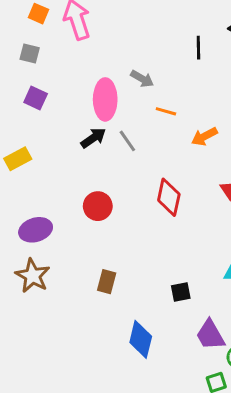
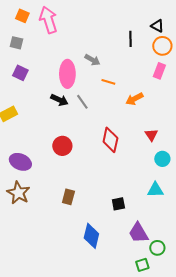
black arrow: (93, 138) -> (59, 100), turned 60
purple ellipse: (36, 230) -> (20, 162), turned 40

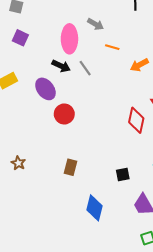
red diamond: (110, 140) -> (136, 120), moved
purple ellipse: (20, 162) -> (45, 89), moved, turned 30
brown star: (18, 193) -> (18, 163), size x0.6

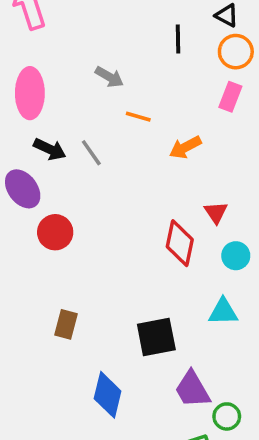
pink ellipse: (69, 39) -> (30, 93), moved
black square: (123, 175) -> (156, 337), size x1.6

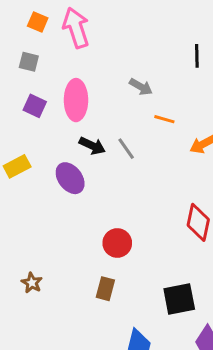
red circle: (55, 232) -> (117, 243), moved

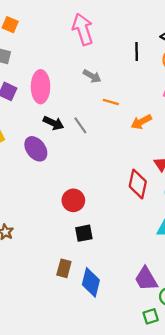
pink arrow: (76, 28) -> (83, 29), moved
brown rectangle: (105, 289) -> (64, 268), moved
black square: (179, 299) -> (84, 233), moved, size x0.7

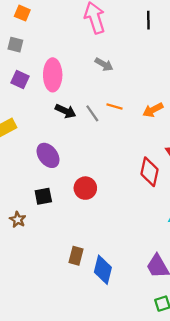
black line: (137, 52) -> (148, 20), moved
orange line: (111, 102) -> (115, 106), moved
purple ellipse: (36, 149) -> (48, 155), moved
black square: (84, 233) -> (43, 196), moved

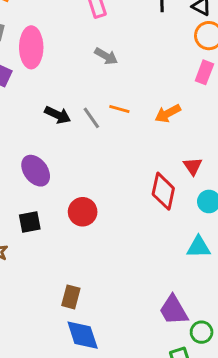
pink ellipse: (53, 75) -> (31, 47), moved
blue diamond: (103, 270) -> (83, 335), moved, turned -32

